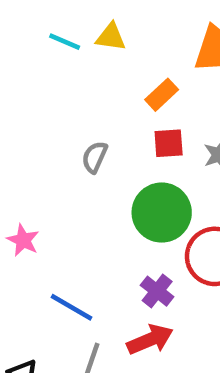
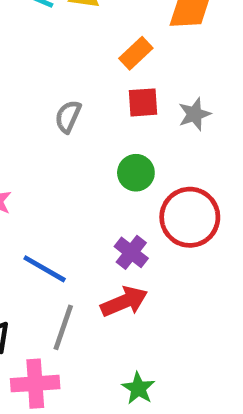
green circle: (162, 213) -> (136, 173), size x0.6

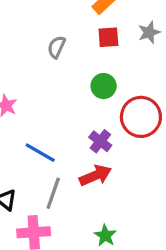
gray star: (195, 114) -> (149, 32), moved

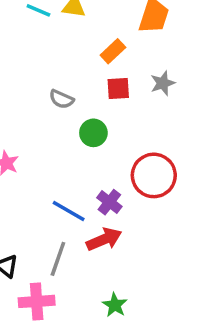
gray semicircle: (56, 47) -> (61, 99), turned -90
green circle: (104, 86) -> (93, 133), moved
blue line: (40, 153) -> (69, 211), moved

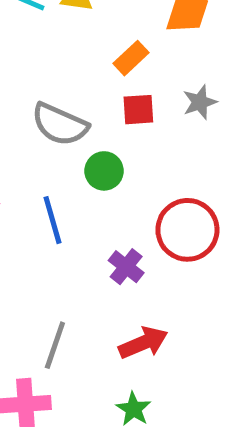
gray semicircle: (61, 99) -> (60, 124), size x1.6
blue line: (69, 211) -> (52, 220), moved, turned 44
red arrow: (104, 239) -> (143, 343), moved

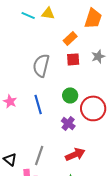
gray semicircle: (60, 124) -> (41, 65), turned 80
green circle: (104, 171) -> (70, 95), moved

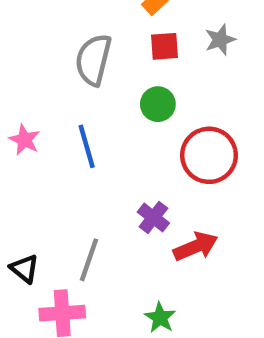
green circle: (70, 95) -> (158, 104), moved
purple cross: (68, 123) -> (153, 218), moved
red arrow: (75, 154) -> (196, 246), moved

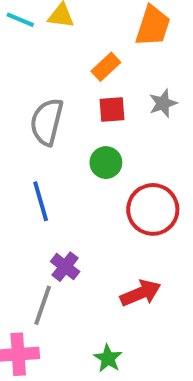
purple cross: (153, 218) -> (65, 267), moved

